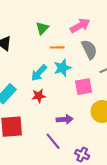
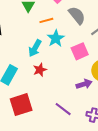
purple arrow: (65, 119) -> (84, 84), moved

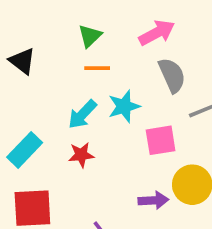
orange line: (46, 20) -> (97, 68), moved

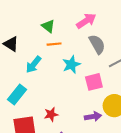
green triangle: (90, 36) -> (48, 26), turned -32
cyan arrow: (82, 114) -> (34, 65), moved
red star: (81, 155) -> (51, 114), moved

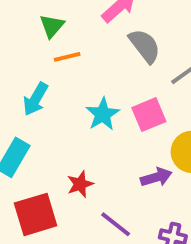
green triangle: (48, 26) -> (52, 26), turned 40
cyan star: (71, 65) -> (103, 114), moved

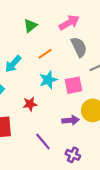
orange line: (67, 57) -> (45, 54), moved, turned -32
red star: (80, 184) -> (30, 104), moved

